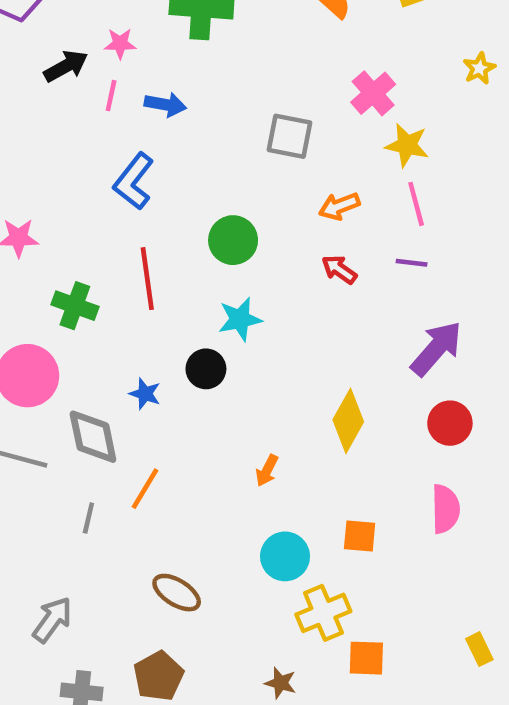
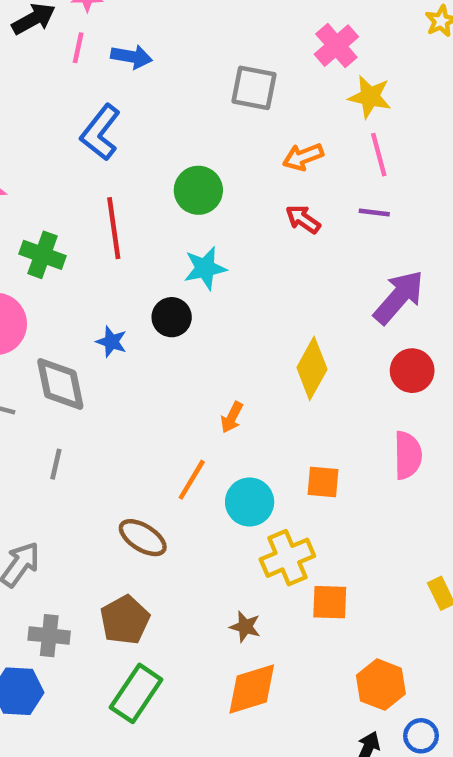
orange line: (145, 489) -> (192, 480), moved

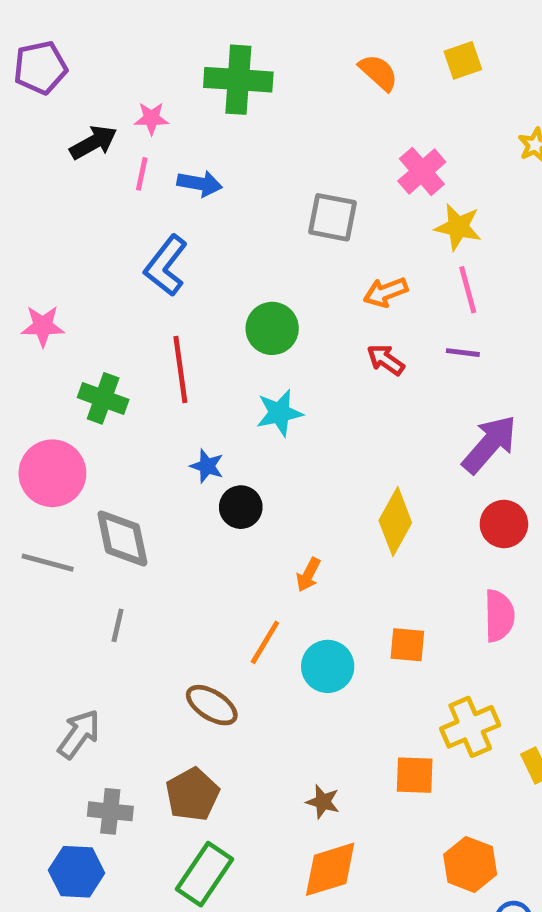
black circle: (172, 317) -> (241, 507), moved
blue star: (112, 342) -> (207, 466), moved
yellow cross: (287, 558) -> (470, 727), moved

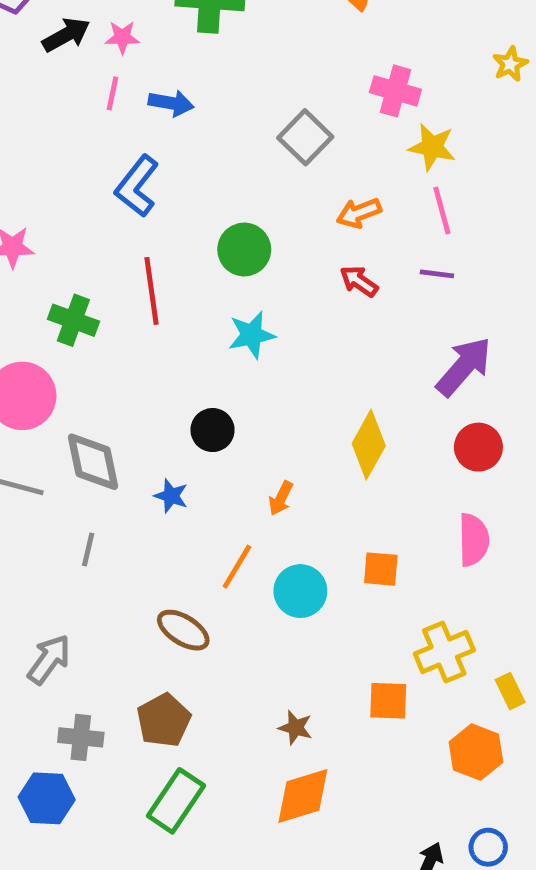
black arrow: (93, 142) -> (66, 35), moved
pink cross: (422, 171) -> (395, 91), turned -33
gray square: (333, 217) -> (305, 137), turned 33
blue star: (207, 466) -> (171, 496), moved
orange hexagon: (470, 864) -> (476, 752), moved

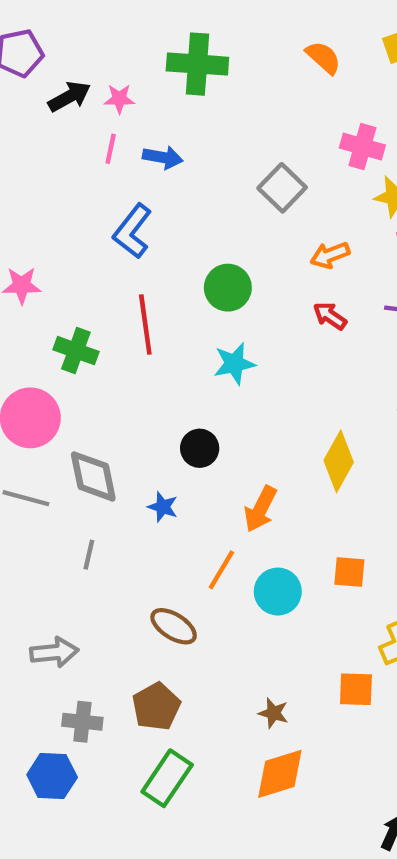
orange arrow: (281, 498) -> (260, 509), size x1.5
gray arrow: (49, 659) -> (54, 652), turned 48

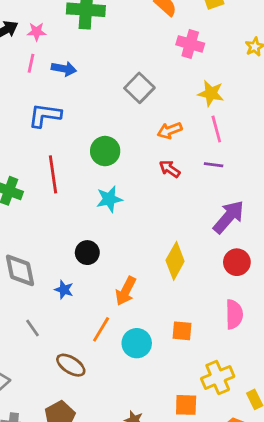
pink cross: (362, 147) -> (190, 44), moved
blue L-shape: (132, 231) -> (45, 115), turned 60
gray line: (89, 555) -> (32, 328), moved, turned -48

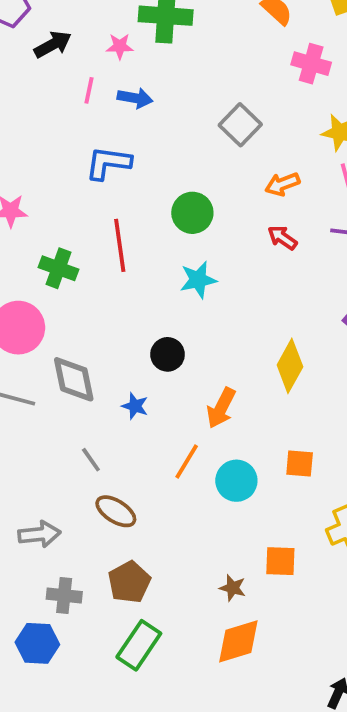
pink star: (37, 32) -> (120, 46), moved
brown ellipse: (71, 365) -> (116, 511), moved
orange square: (186, 405) -> (280, 561), moved

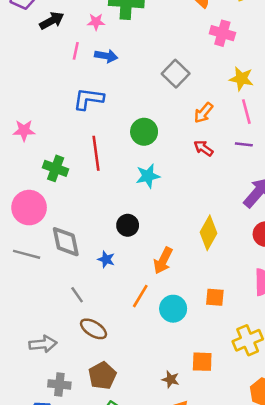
orange arrow: (282, 184) -> (203, 113), turned -30

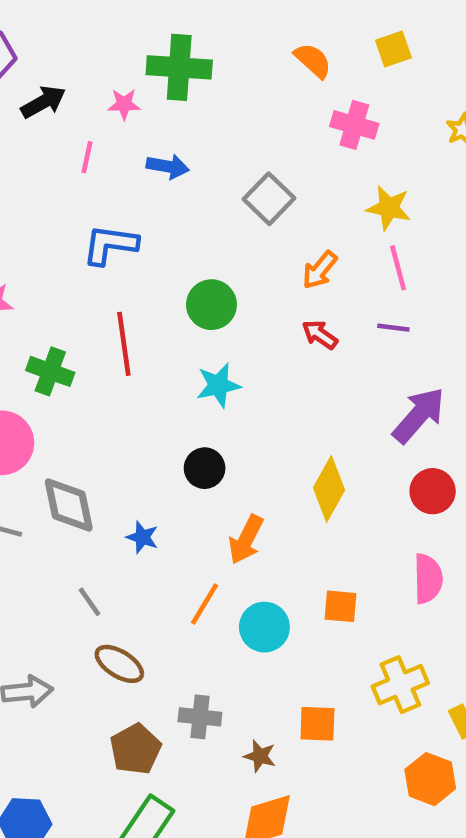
blue arrow: (106, 56) -> (168, 166), moved
black circle: (128, 225) -> (205, 468), moved
gray cross: (59, 384) -> (200, 717), moved

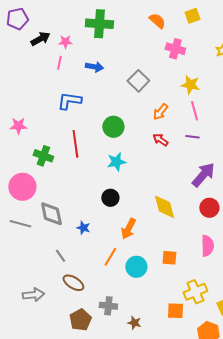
pink star: (124, 104) -> (65, 42), moved
yellow diamond: (329, 489) -> (164, 207), turned -44
orange square: (317, 724) -> (175, 311), moved

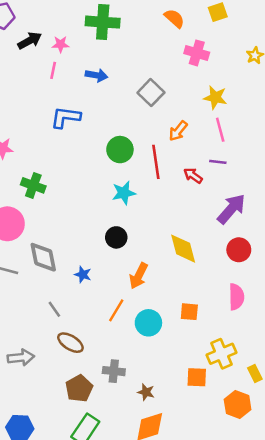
red arrow: (160, 140) -> (193, 176), moved
red line: (75, 144) -> (156, 162), moved

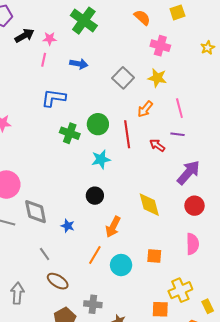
green cross: (103, 22) -> (84, 21), turned 32
yellow star: (215, 98) -> (157, 78), moved
green cross: (33, 185) -> (70, 133), moved
gray arrow: (21, 357) -> (17, 293), turned -80

